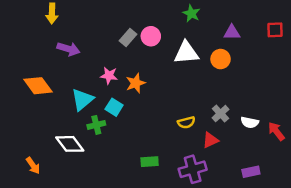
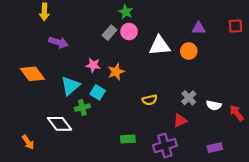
green star: (191, 13) -> (126, 12), moved
yellow semicircle: (186, 122) -> (150, 100), moved

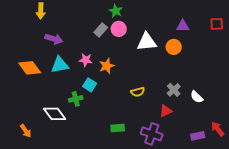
cyan triangle: (70, 86) -> (60, 65), moved, turned 30
white semicircle: (214, 105) -> (197, 97), turned 32
red arrow: (237, 113) -> (218, 129), moved
purple cross: (165, 146) -> (152, 134), turned 35

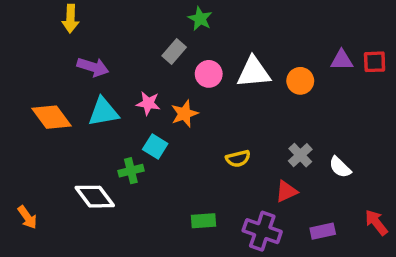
red square: (217, 24) -> (375, 62), moved
purple triangle: (183, 26) -> (342, 60), moved
pink circle: (119, 29) -> (209, 74), moved
orange arrow: (26, 131) -> (27, 217), moved
purple rectangle: (198, 136) -> (323, 231), moved

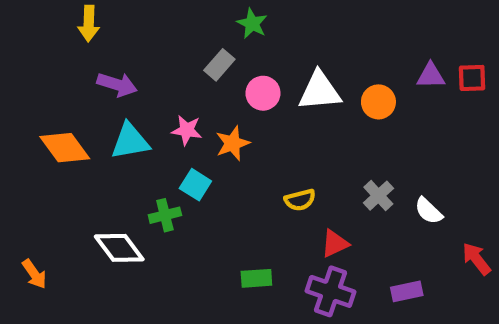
red triangle: (286, 191) -> (335, 243), moved
red arrow: (376, 222) -> (476, 259), moved

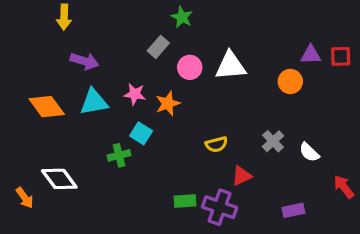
orange circle: (378, 102) -> (290, 81), moved
white diamond: (119, 248) -> (59, 179), moved
purple cross: (331, 291) -> (220, 207), moved

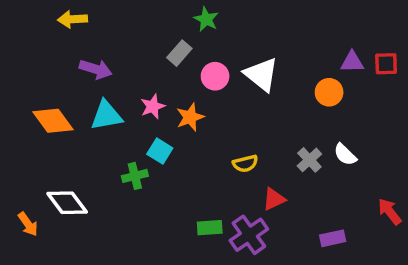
yellow arrow: (64, 17) -> (73, 19), turned 85
white triangle: (231, 66) -> (261, 74), turned 44
pink star: (135, 94) -> (153, 107), turned -30
white semicircle: (309, 152) -> (345, 155), moved
purple cross: (220, 207) -> (249, 235), turned 36

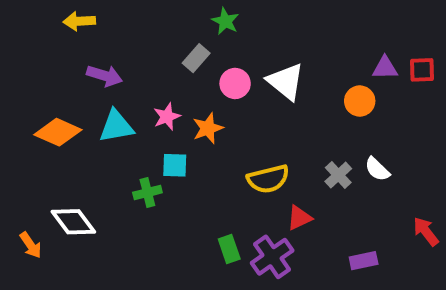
orange diamond: (53, 121) -> (58, 132), turned -30
cyan square: (160, 151) -> (175, 165), turned -30
yellow semicircle: (245, 164) -> (268, 179), size x1.5
green rectangle: (210, 228) -> (229, 249), turned 75

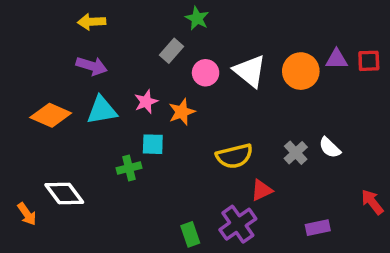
yellow arrow: (79, 21) -> (92, 22), moved
orange circle: (360, 101) -> (301, 71), moved, size x1.4
green rectangle: (229, 249) -> (190, 234), moved

